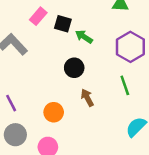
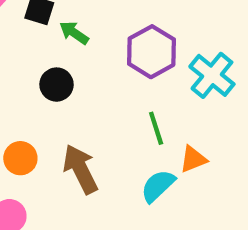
green line: (125, 85) -> (156, 128), moved
brown arrow: (87, 98) -> (80, 169), moved, size x1.6

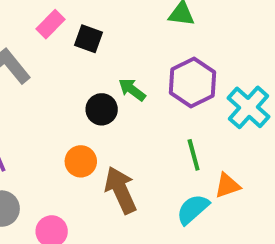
green arrow: (74, 33) -> (132, 90), moved
orange circle: (20, 158) -> (81, 161), moved

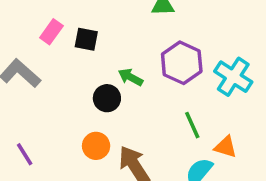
orange triangle: (227, 186) -> (226, 147), turned 45

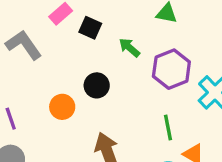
green arrow: (131, 77) -> (129, 48), moved
orange circle: (96, 146) -> (62, 107), moved

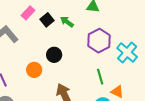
black square: (90, 28) -> (47, 20), turned 32
green arrow: (129, 48) -> (67, 22), moved

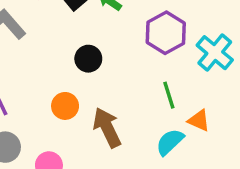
orange circle: (34, 70) -> (65, 106), moved

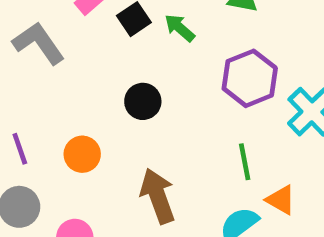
orange circle: (65, 106) -> (82, 154), moved

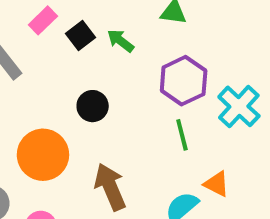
orange circle: (82, 154) -> (43, 155), size x1.6
green line: (245, 162) -> (182, 135), moved

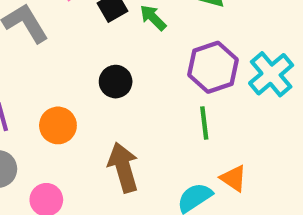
cyan cross: (239, 106) -> (271, 74), moved
orange circle: (43, 155) -> (58, 125), size x0.7

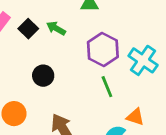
cyan cross: (271, 74) -> (143, 60), moved

